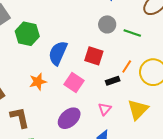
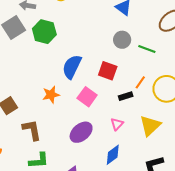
green hexagon: (27, 34) -> (44, 32), moved

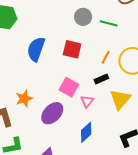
orange star: (51, 95) -> (24, 99), moved
black rectangle: (126, 96) -> (101, 79), moved
pink square: (87, 97) -> (69, 87), moved

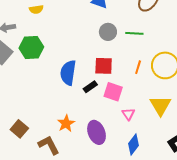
black rectangle: (101, 79) -> (90, 87), moved
pink square: (69, 87) -> (113, 92), moved
purple ellipse: (52, 113) -> (97, 132), turned -55

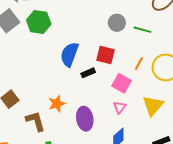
pink square: (113, 92) -> (121, 83), moved

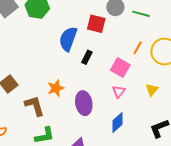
red square: (105, 55) -> (96, 24), moved
black rectangle: (88, 73) -> (87, 57), turned -40
yellow triangle: (153, 106) -> (152, 90), size x0.6

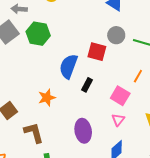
orange star: (56, 88) -> (47, 98), moved

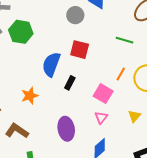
gray circle: (116, 35) -> (75, 15), moved
brown L-shape: (34, 133) -> (17, 131), turned -40

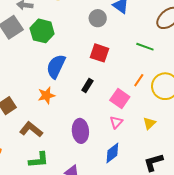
blue semicircle: (51, 64) -> (56, 66), moved

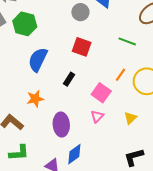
orange star: (46, 95) -> (35, 99), moved
blue diamond: (112, 153) -> (74, 154), moved

